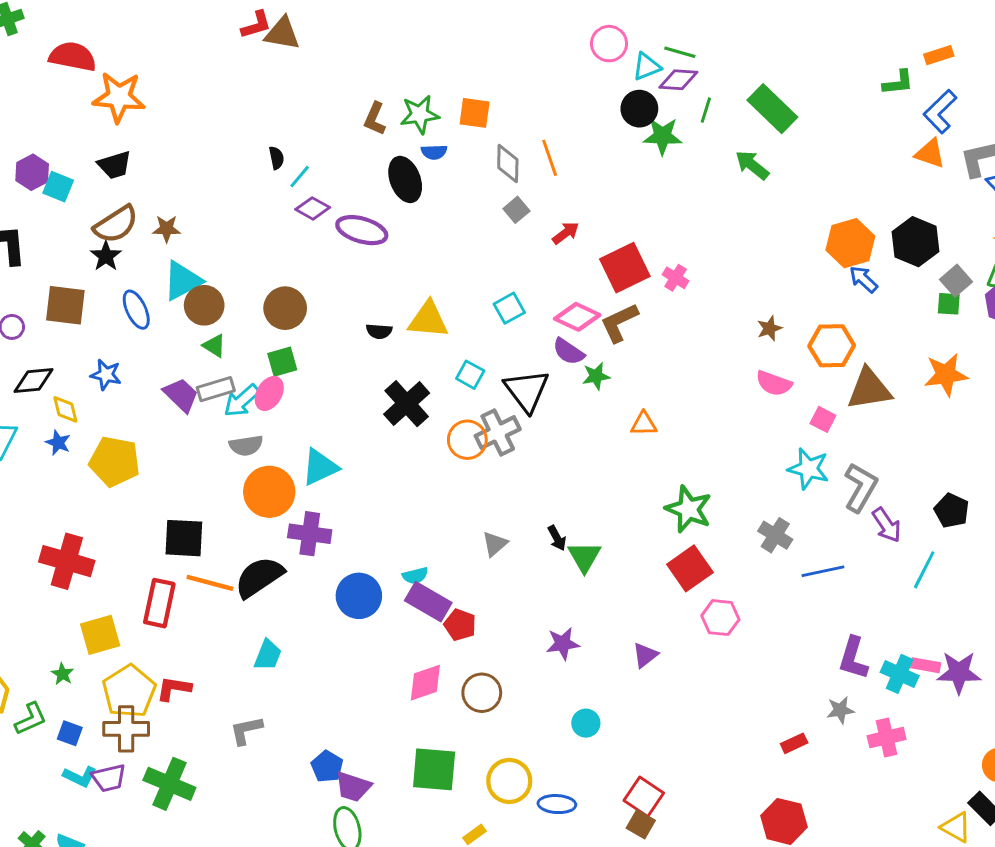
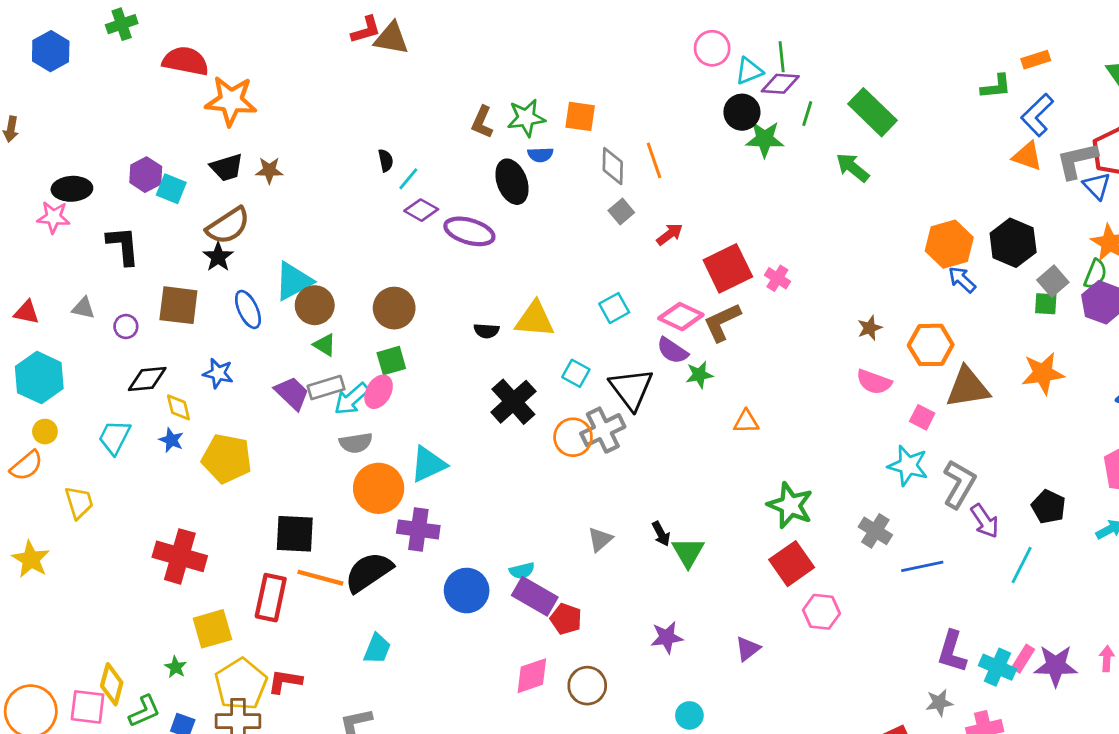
green line: (680, 52) -> (782, 57), turned 68
brown star: (167, 229) -> (269, 170), moved
pink rectangle: (926, 665) -> (1023, 659), turned -68

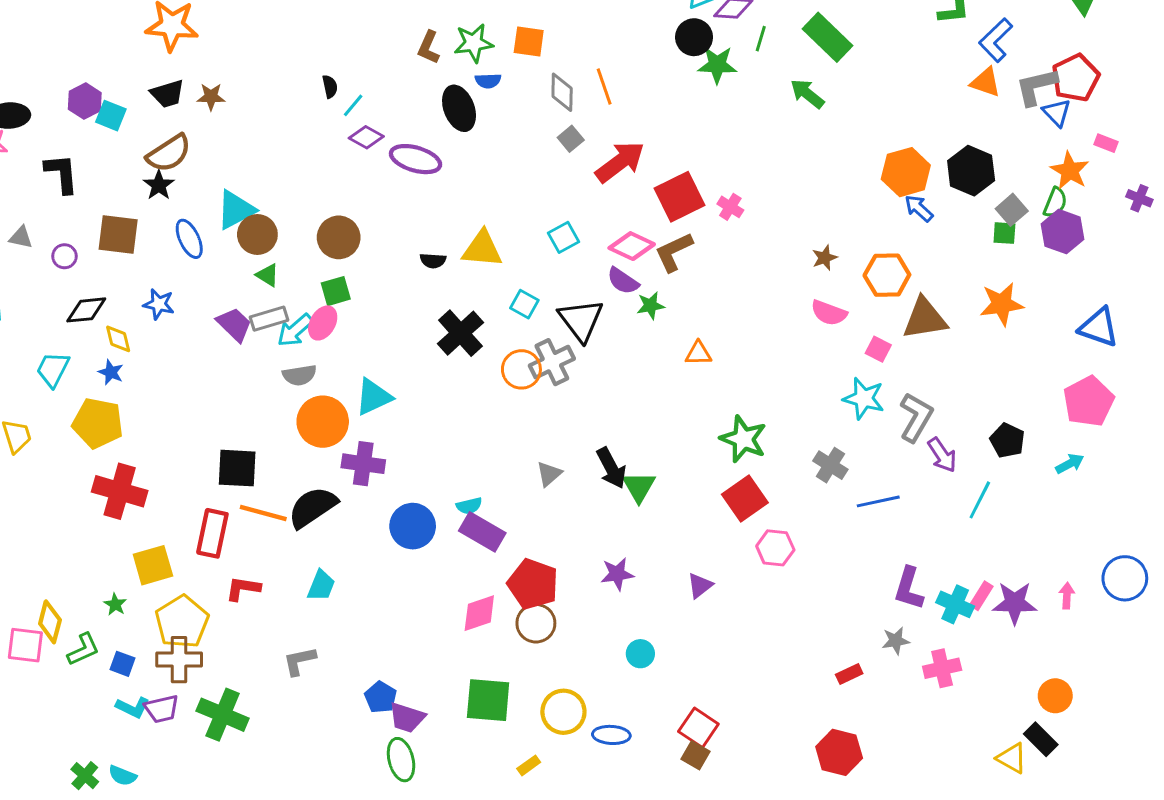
red arrow: (670, 234) -> (620, 162), size x1.8
yellow pentagon: (227, 459) -> (98, 423), moved
black arrow: (661, 534) -> (611, 468), size x1.6
red pentagon: (566, 619) -> (533, 584), moved, size x1.6
red L-shape: (285, 681) -> (243, 588), moved

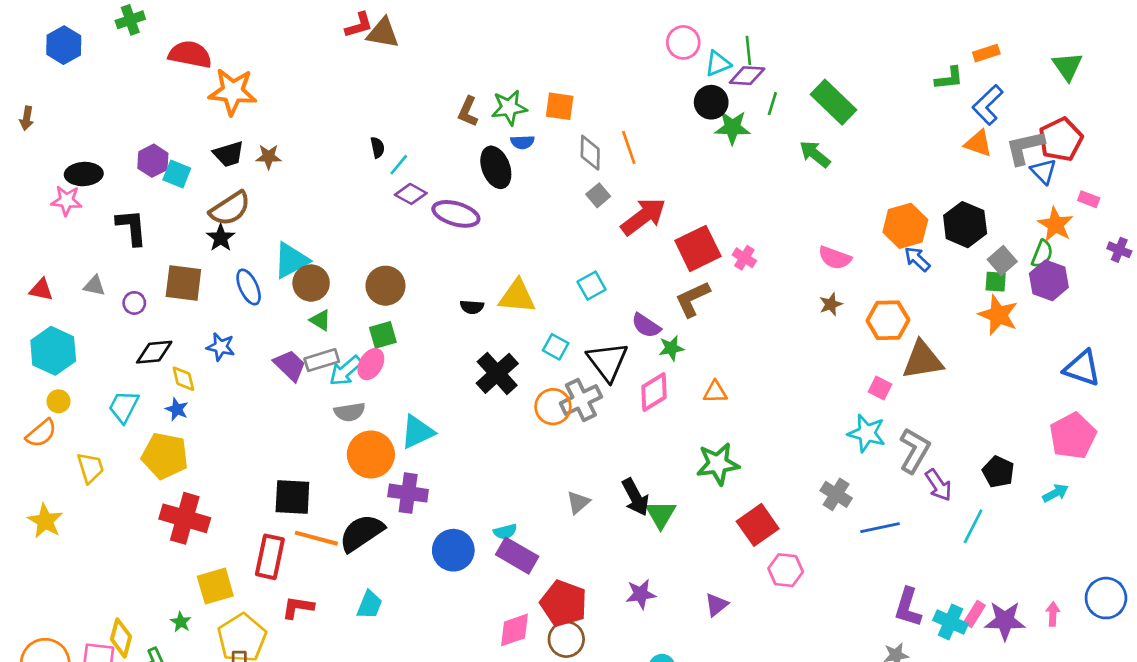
pink diamond: (632, 246) -> (654, 392), moved, turned -57
orange star: (1002, 304) -> (998, 315), moved, turned 30
pink semicircle: (829, 313) -> (835, 258), moved
green star: (743, 439) -> (718, 464), moved, turned -30

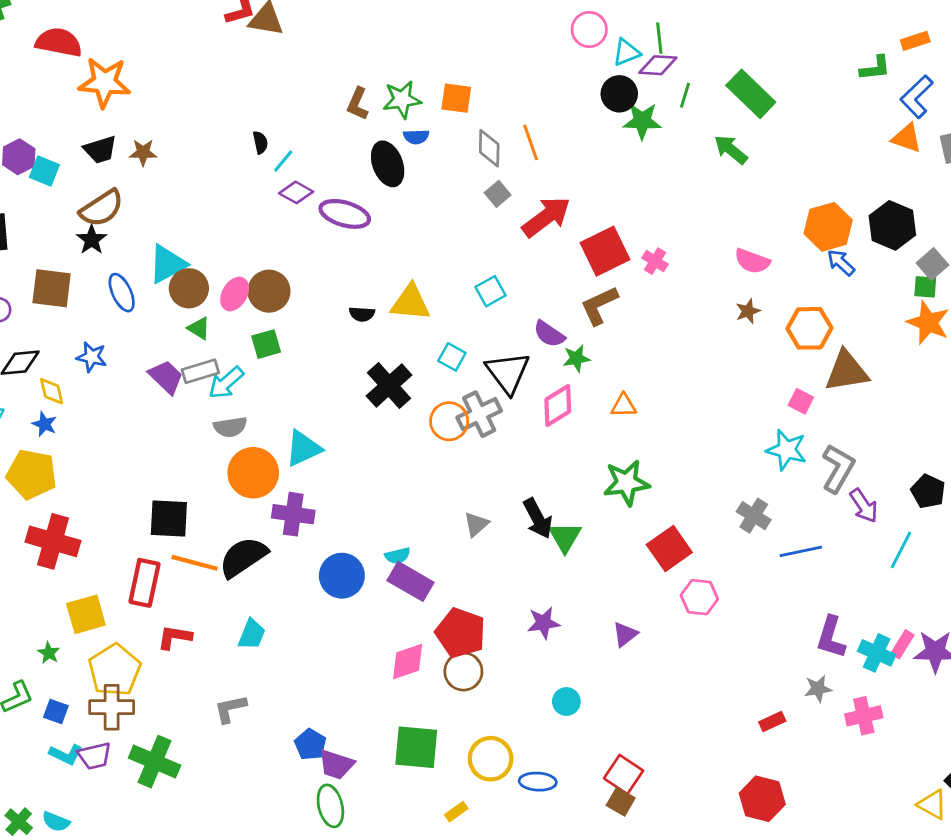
pink ellipse: (371, 364) -> (235, 294), moved

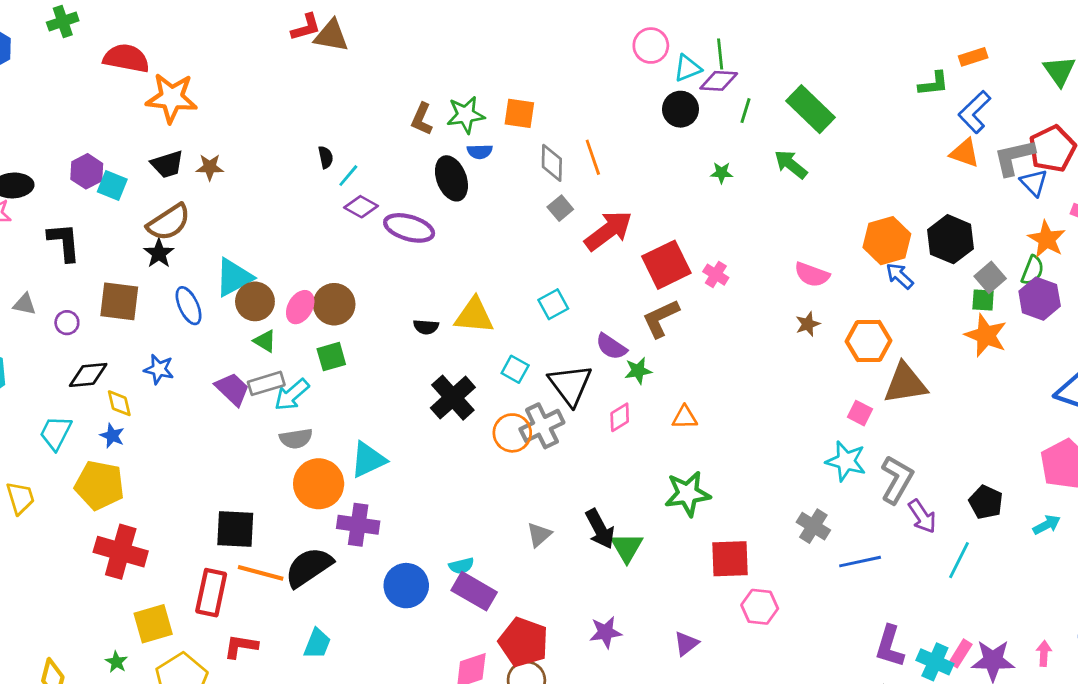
green star: (642, 121) -> (721, 173), moved, size x0.6
pink diamond: (558, 406) -> (620, 417), size x0.7
red square: (669, 549) -> (730, 559), turned 33

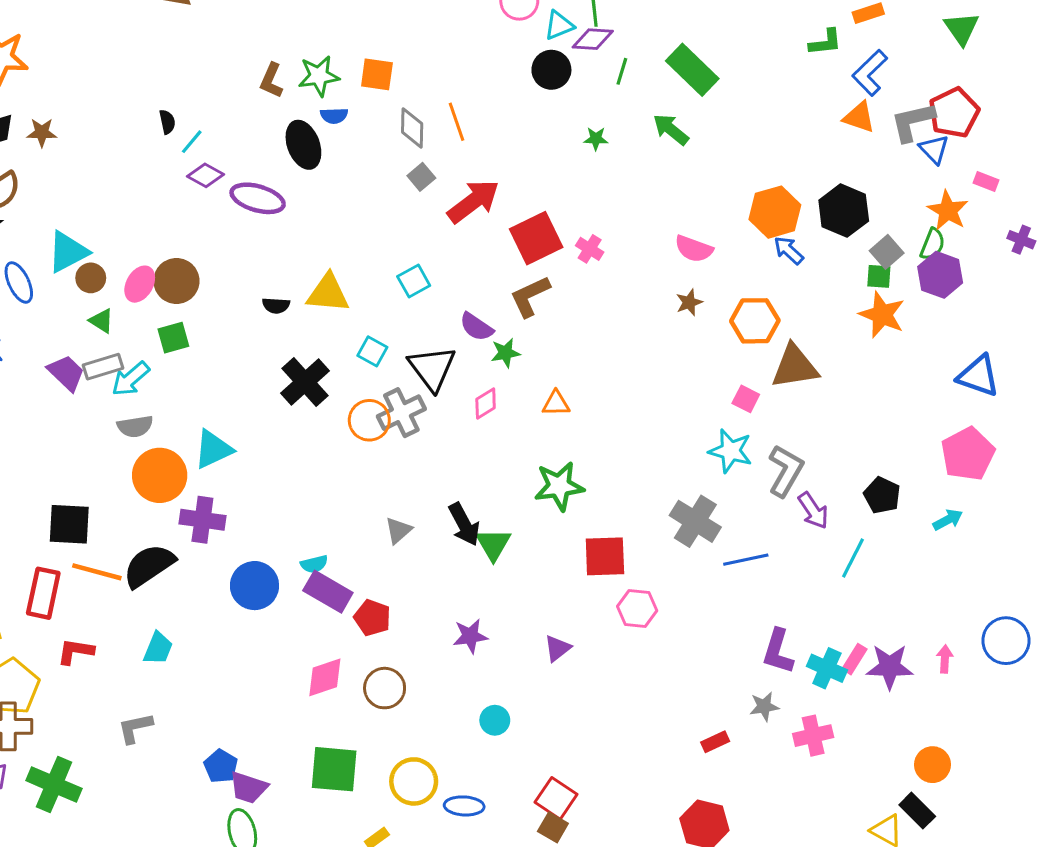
brown circle: (255, 301) -> (91, 278), size x0.7
gray cross: (813, 526) -> (695, 521), size x1.4
red pentagon: (524, 642) -> (372, 618), moved, size x0.7

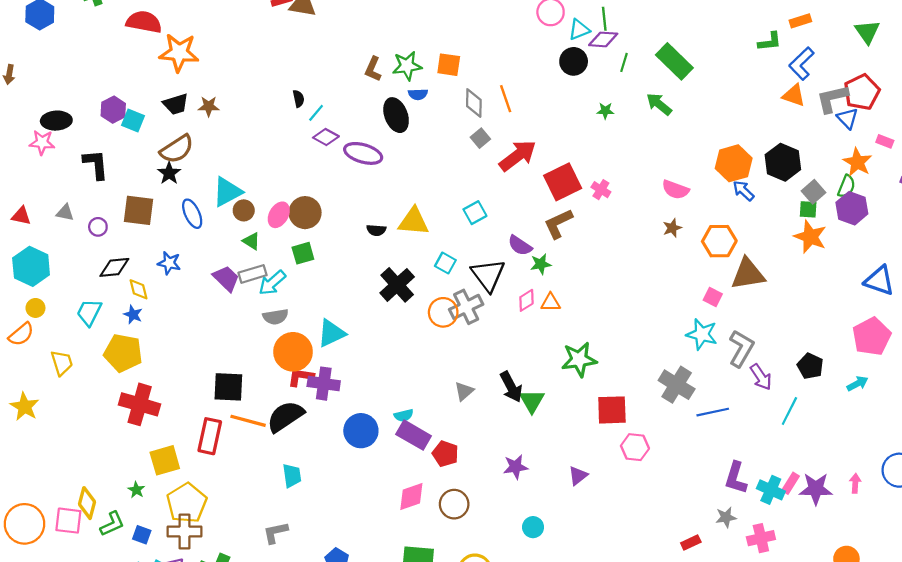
orange triangle: (556, 403) -> (551, 302), moved
cyan trapezoid: (158, 648) -> (292, 476), turned -30
red L-shape: (75, 651) -> (301, 377), moved

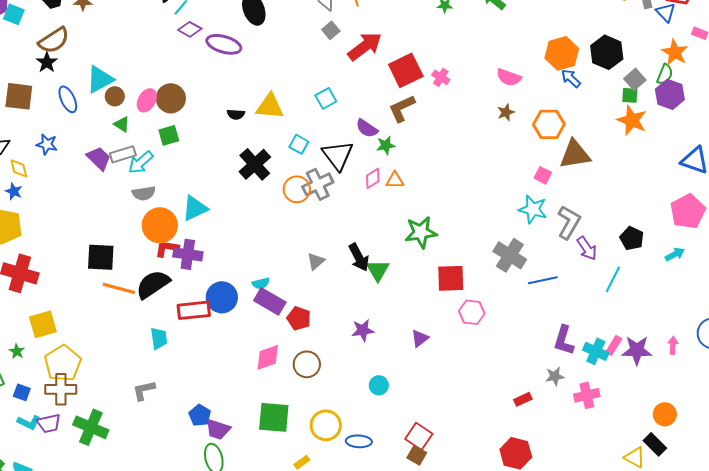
red rectangle: (210, 436) -> (194, 310), moved, turned 72

